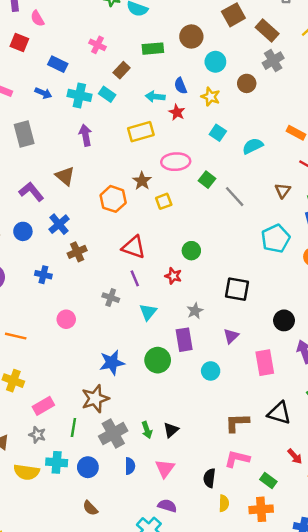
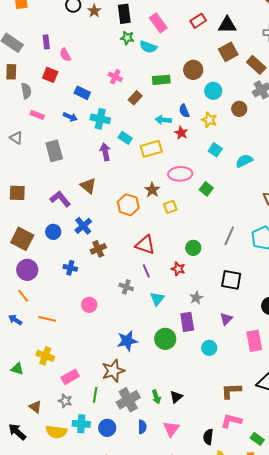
cyan rectangle: (107, 94) -> (125, 138), moved
gray line: (235, 197) -> (229, 236), moved, turned 66

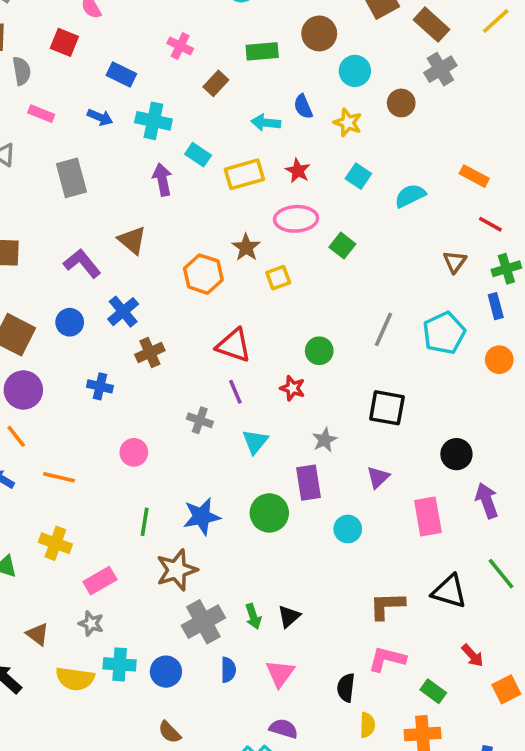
red star: (181, 133) -> (298, 171), moved
green line: (95, 395) -> (145, 522), moved

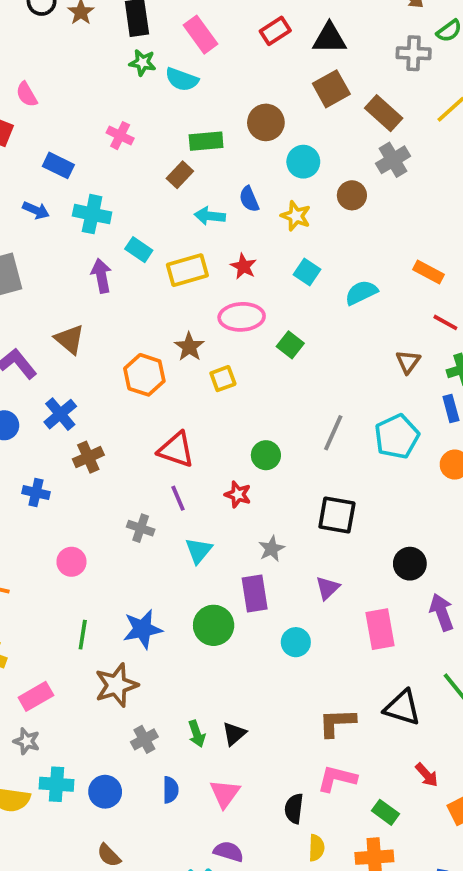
brown rectangle: (216, 83) -> (180, 175), moved
gray cross: (203, 622) -> (144, 739), size x0.6

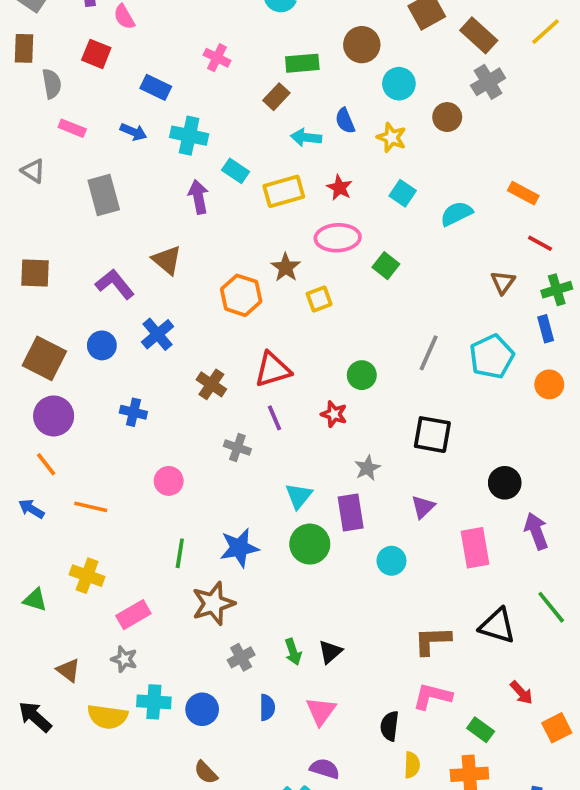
red triangle: (176, 450) -> (273, 370), turned -36
brown cross: (88, 457) -> (211, 384), moved, turned -32
cyan triangle: (199, 551) -> (299, 496), moved

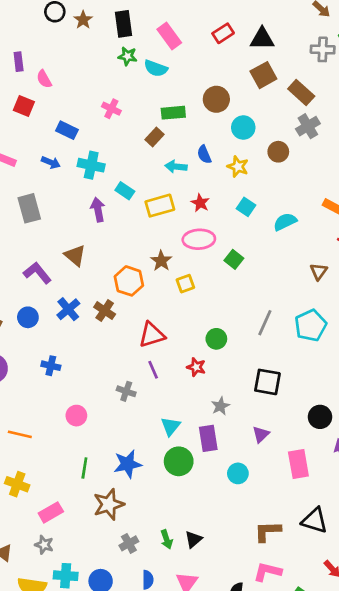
brown cross: (211, 384) -> (105, 311), moved

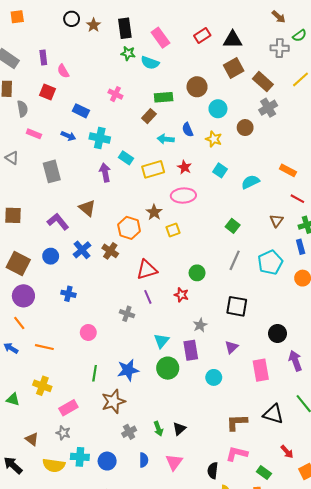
green square: (234, 259) -> (233, 226), moved

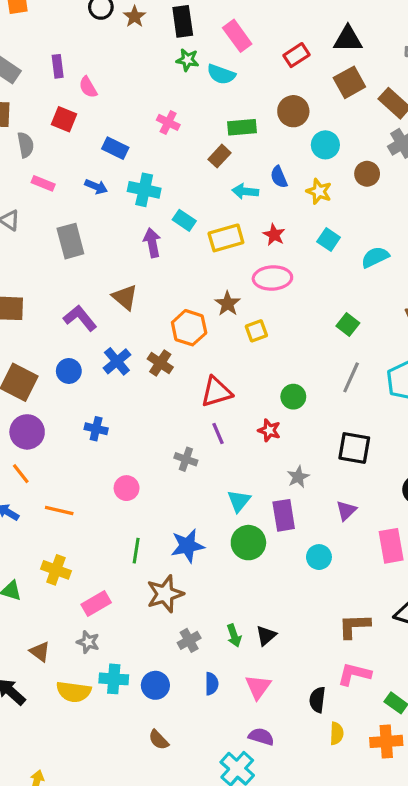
red rectangle: (202, 36) -> (297, 55), moved

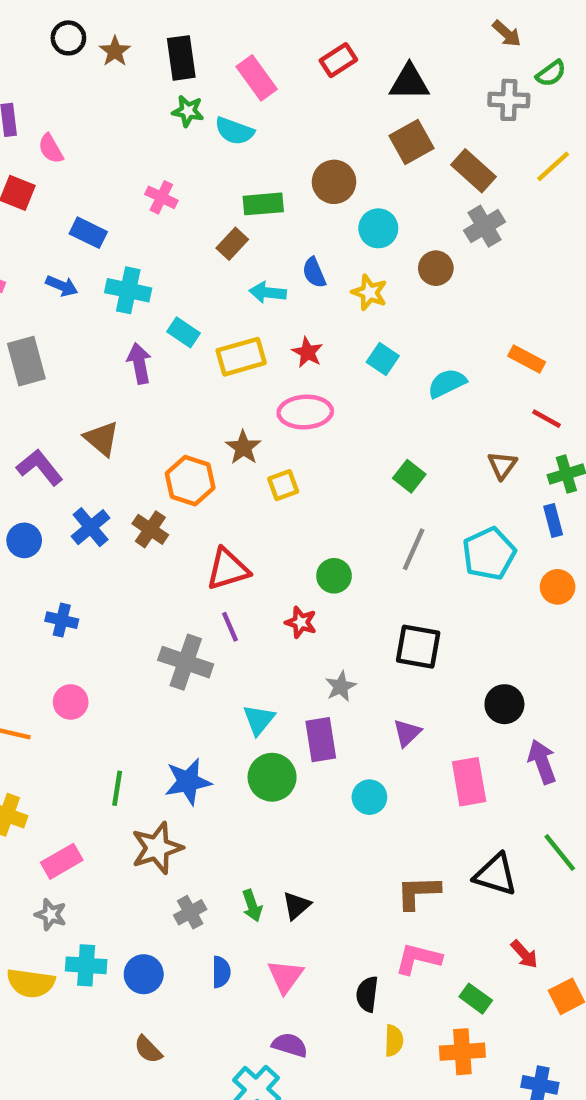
red rectangle: (297, 55) -> (338, 60), moved
gray cross: (186, 459) -> (186, 662), size x1.6
pink circle: (127, 488) -> (71, 702), moved

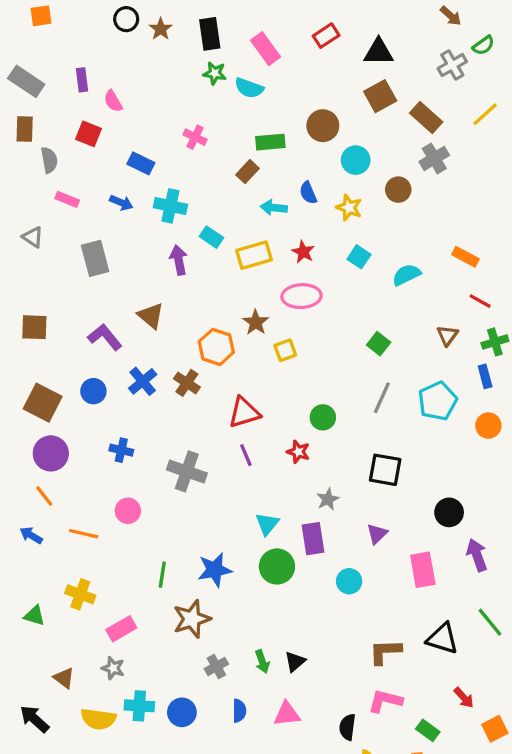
gray cross: (509, 100) -> (452, 65), turned -32
gray cross: (186, 662) -> (187, 471), moved
pink triangle: (285, 976) -> (287, 714), turned 48

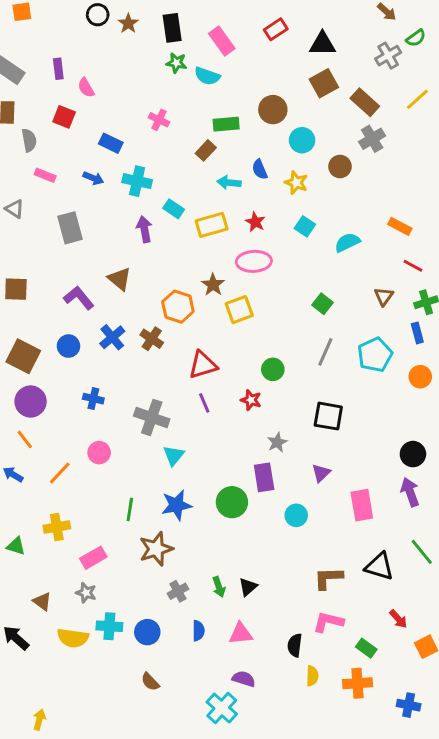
yellow square: (285, 350) -> (239, 310), size x1.4
black circle: (449, 512) -> (413, 454), moved
cyan triangle: (267, 524) -> (174, 455), moved
orange line: (84, 534) -> (60, 473), turned -60
yellow cross: (80, 594) -> (57, 527), turned -30

